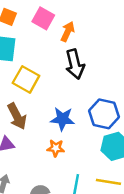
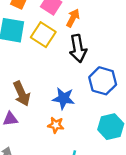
yellow square: (26, 79) -> (43, 35), moved
blue hexagon: (104, 114) -> (103, 81), moved

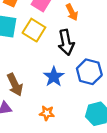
orange arrow: (73, 18) -> (72, 12), moved, turned 126
blue star: (64, 98) -> (54, 77), moved, turned 30

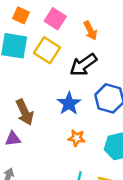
black arrow: (66, 42) -> (83, 65), turned 65
orange star: (47, 113) -> (77, 138), moved

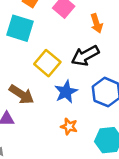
yellow square: (47, 50) -> (47, 63), moved
brown arrow: (25, 112) -> (22, 94), turned -40

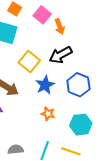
orange arrow: (97, 23) -> (60, 27), moved

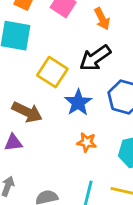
orange arrow: (60, 27) -> (102, 19), moved

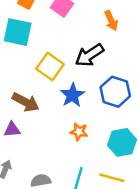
orange arrow: (102, 19) -> (111, 21), moved

